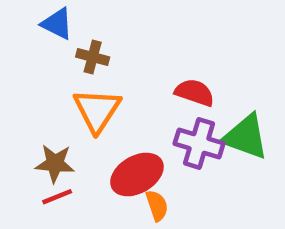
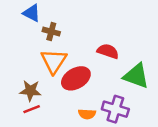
purple cross: (199, 143) -> (115, 109), moved
red ellipse: (137, 174) -> (76, 78), moved
orange semicircle: (157, 206) -> (87, 114), turned 112

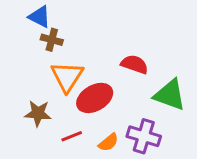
brown cross: (51, 32) -> (52, 40), moved
red line: (32, 109) -> (72, 136), moved
orange semicircle: (87, 114) -> (108, 142), turned -42

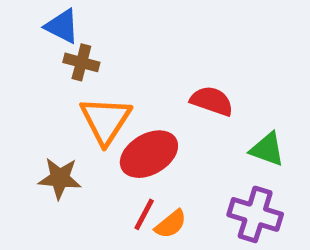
green triangle: (170, 95) -> (267, 149), size x0.7
red line: (72, 136) -> (144, 214), moved, turned -40
purple cross: (144, 136) -> (255, 214), moved

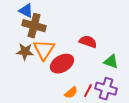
brown cross: (81, 62) -> (34, 26), size x1.6
brown star: (60, 178) -> (25, 52), moved
red line: (144, 214) -> (88, 91), moved

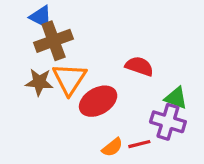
brown cross: (34, 26) -> (54, 41), turned -35
purple cross: (106, 89) -> (168, 122), moved
red line: (88, 91) -> (139, 144), turned 48

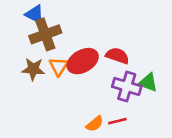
orange triangle: (69, 79) -> (59, 66), size x0.7
red ellipse: (98, 101) -> (83, 61), moved
purple cross: (168, 122) -> (127, 86), moved

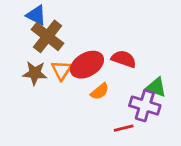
brown cross: (45, 34) -> (47, 36), turned -32
purple cross: (127, 86) -> (145, 106), moved
orange semicircle: (95, 124) -> (100, 91), moved

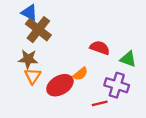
red ellipse: (87, 65) -> (60, 85), moved
orange triangle: (62, 70) -> (33, 76), moved
green triangle: (156, 87) -> (128, 59), moved

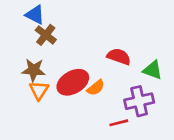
brown cross: (38, 30) -> (46, 35), size x0.7
red ellipse: (60, 85) -> (73, 82), moved
purple cross: (117, 85) -> (139, 101), turned -30

